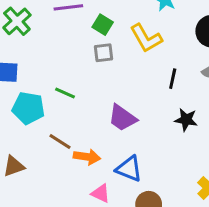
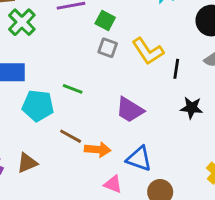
yellow L-shape: (146, 38) -> (148, 51), moved
gray square: (104, 53) -> (108, 48), turned 30

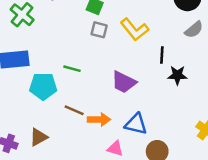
black line: (176, 69) -> (162, 55), moved

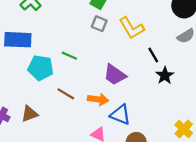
black line: (162, 55) -> (153, 55), turned -42
black star: (177, 75) -> (165, 75), turned 30
orange arrow: (99, 120) -> (98, 99), moved

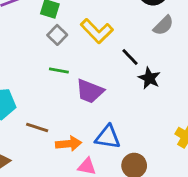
gray square: (99, 24) -> (57, 35), turned 35
green line: (69, 56) -> (59, 71), moved
orange arrow: (98, 99) -> (69, 144), moved

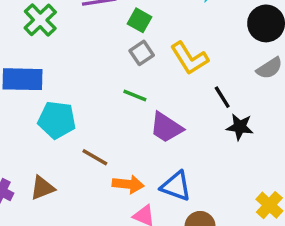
black star: (149, 78) -> (240, 127), turned -30

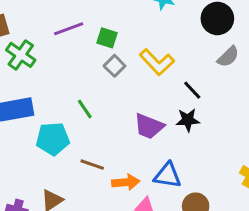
green line: (135, 95) -> (85, 109), moved, turned 45
black star: (240, 127) -> (188, 120), moved

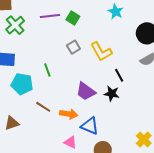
green square: (107, 38) -> (73, 18), moved
orange arrow: (126, 182) -> (69, 114), moved

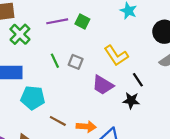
gray square: (73, 47) -> (76, 62), moved, turned -32
green line: (47, 70) -> (55, 61), moved
purple trapezoid: (86, 91) -> (103, 85), moved

